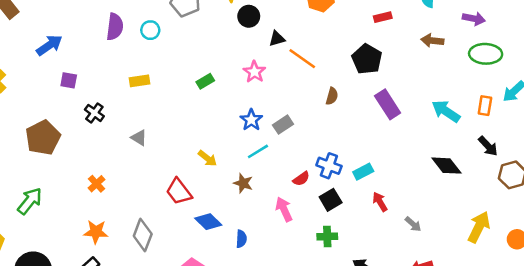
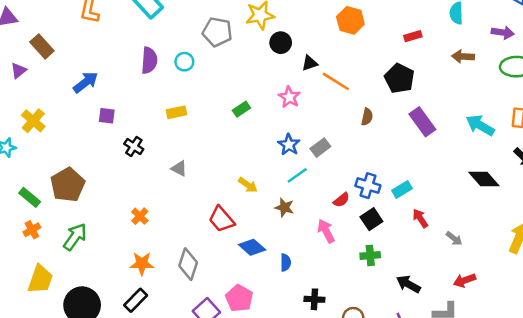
brown pentagon: (43, 138) -> (68, 185), moved

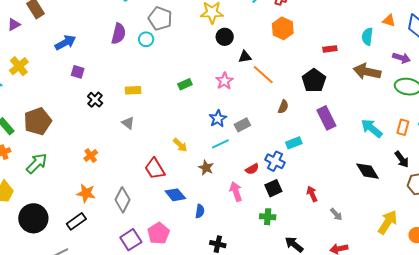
gray pentagon: (217, 32) -> (160, 19), moved
brown arrow: (463, 56) -> (367, 72), size x1.5
yellow rectangle: (177, 112) -> (133, 90), moved
cyan rectangle: (402, 190) -> (294, 143), moved

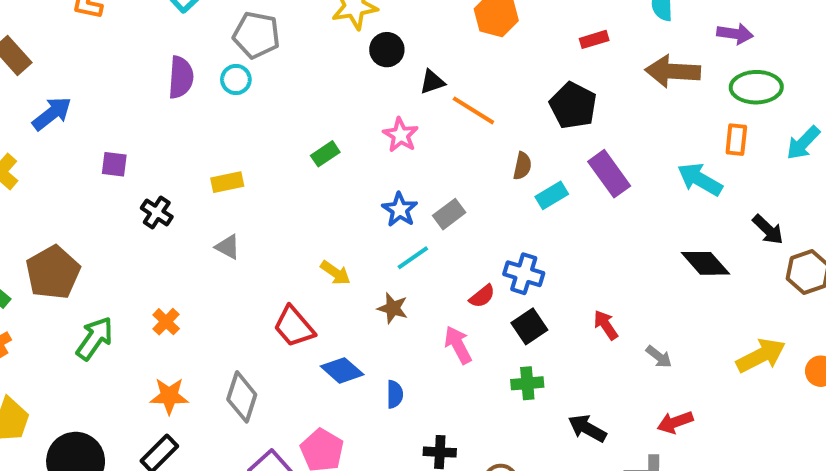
blue arrow: (65, 43) -> (52, 114), moved
orange rectangle: (403, 127) -> (736, 140), moved
cyan rectangle: (294, 143) -> (552, 195), moved
green arrow: (37, 163) -> (95, 338), moved
yellow arrow: (388, 222) -> (761, 356), turned 40

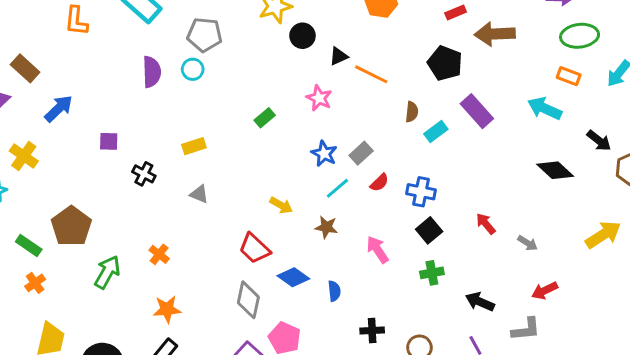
brown arrow: (673, 71) -> (495, 34), moved
orange rectangle: (736, 140) -> (569, 76), turned -70
red semicircle: (482, 296) -> (379, 183), moved
gray diamond: (242, 397) -> (248, 300), moved

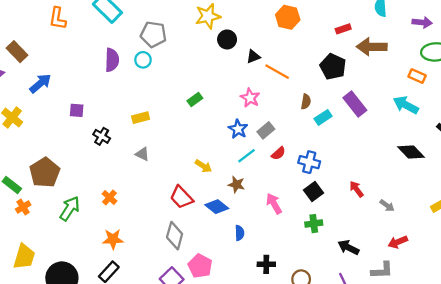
orange rectangle: (569, 76) -> (417, 76), moved
pink star: (319, 98) -> (250, 98), moved
blue diamond: (293, 277) -> (217, 207), moved
orange cross: (35, 283) -> (23, 207), moved

